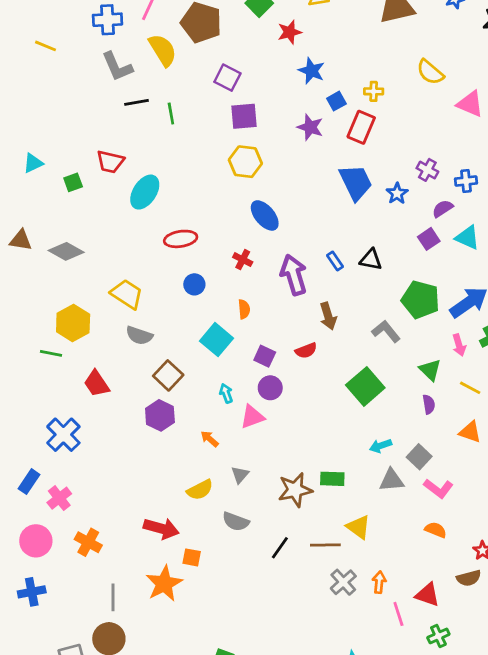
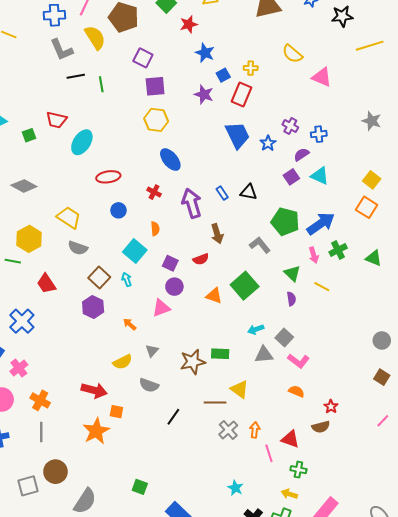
cyan arrow: (226, 393) -> (127, 279), moved
orange triangle: (470, 432) -> (214, 296), moved
black line: (280, 548) -> (173, 417), moved
gray line: (113, 597) -> (41, 432), moved
green cross: (438, 636) -> (298, 470), turned 35

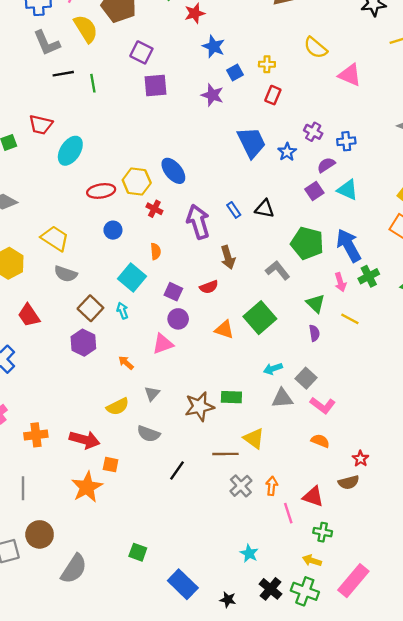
red rectangle: (242, 94) -> (273, 95), moved, size x0.7
yellow hexagon: (156, 120) -> (137, 182), moved
blue arrow: (321, 224) -> (349, 245), turned -84
orange cross: (40, 400) -> (36, 435), moved, turned -36

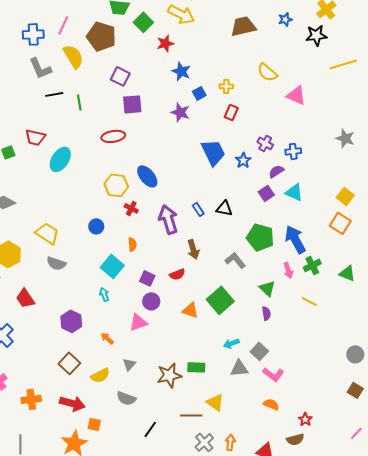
red ellipse: (101, 191) -> (113, 136), moved
brown square: (90, 308) -> (69, 363), moved
yellow line: (350, 319) -> (309, 301), moved

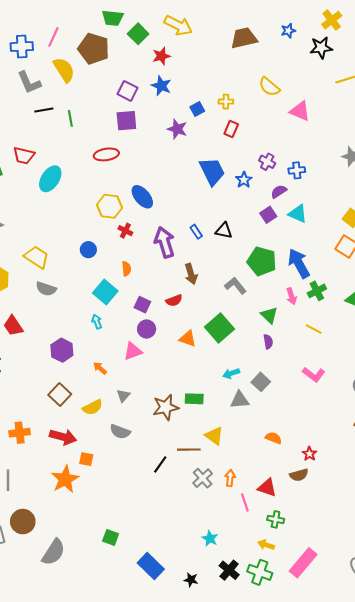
blue star: (181, 71) -> (161, 86), moved
purple square: (120, 76) -> (127, 91), moved
pink L-shape: (273, 374) -> (314, 374), moved
black line: (150, 429) -> (160, 464), moved

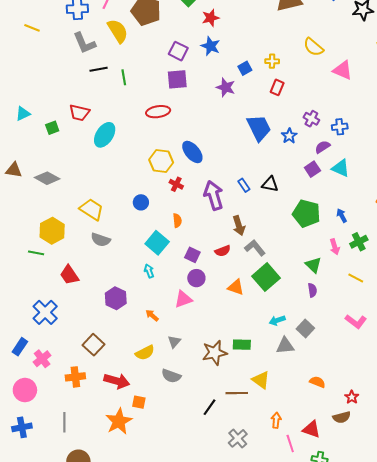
blue arrow: (299, 263) -> (342, 216), size x0.5
gray L-shape: (235, 286) -> (255, 248), moved
brown square: (60, 395) -> (94, 345), moved
gray cross: (203, 478) -> (238, 438), moved

